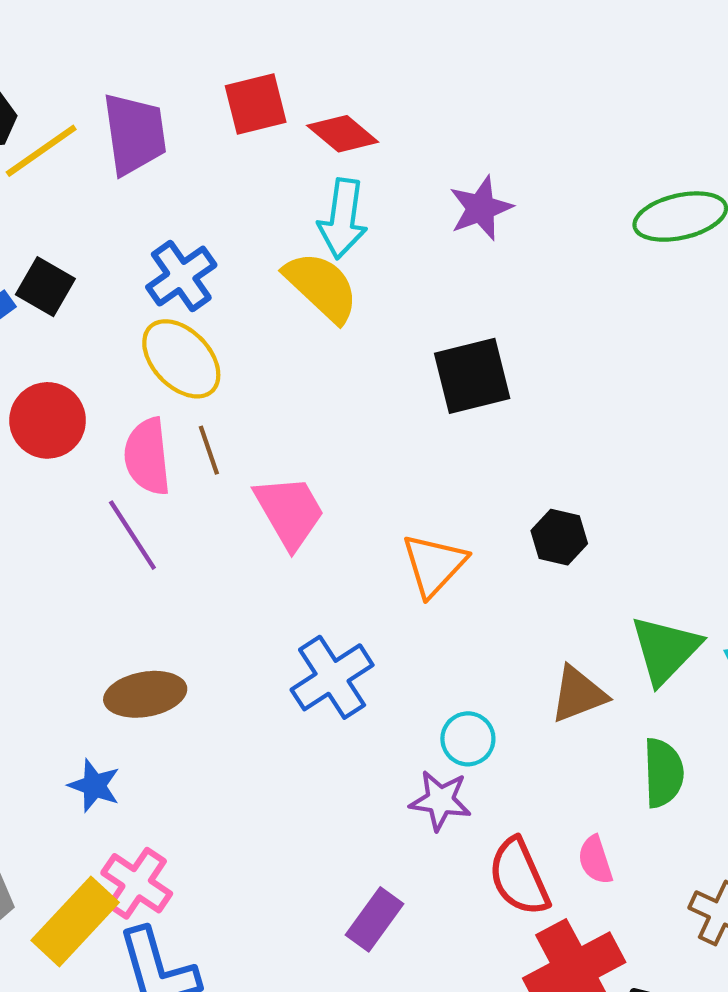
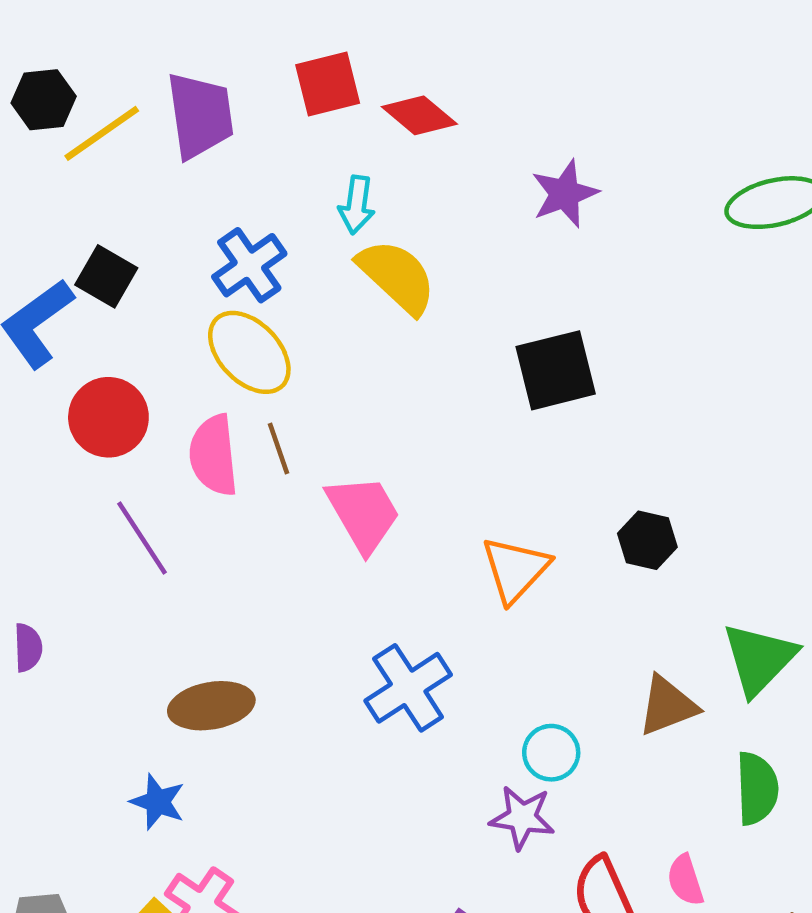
cyan arrow: (343, 219) -> (357, 205), moved, size x0.7
purple line: (132, 535) -> (142, 538), moved

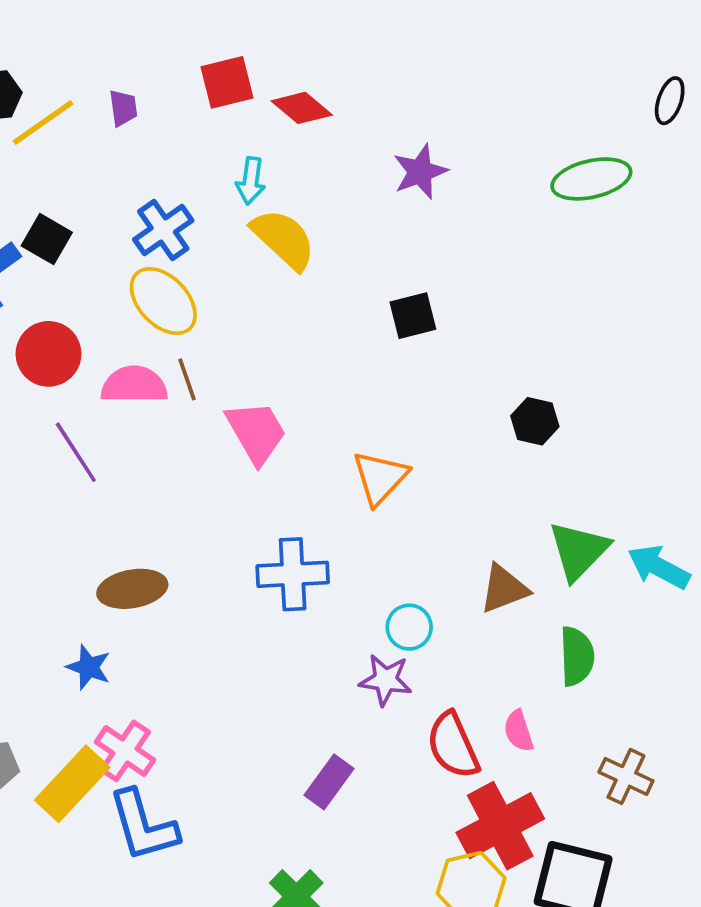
purple trapezoid: (200, 115) -> (123, 108), size x0.5
black square: (556, 370) -> (413, 316), size x0.7
pink semicircle: (214, 455) -> (134, 385), turned 96
black hexagon: (647, 540) -> (535, 421), moved
blue cross: (408, 688) -> (293, 574), turned 30

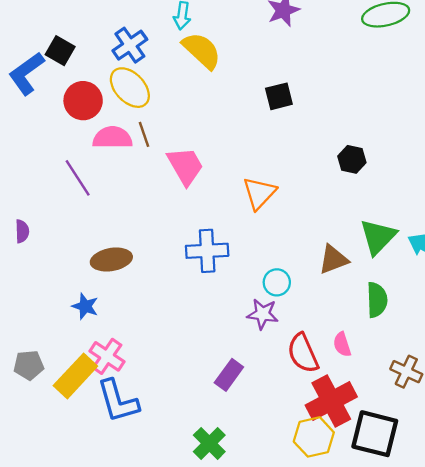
red circle: (49, 354) -> (83, 101), moved

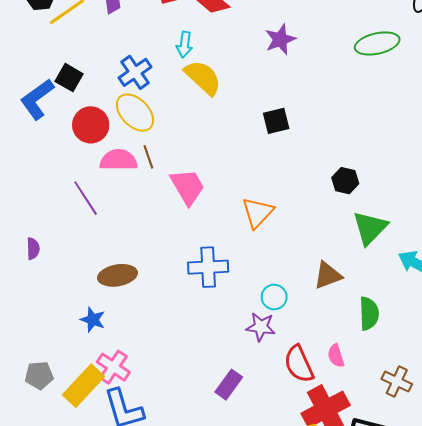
green triangle: (378, 237) -> (370, 228), moved

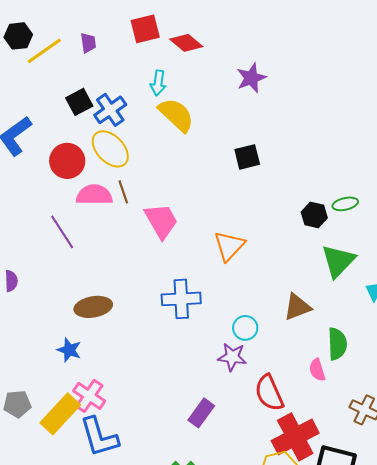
green ellipse: (377, 44) -> (345, 204), moved, size x0.6
black square: (69, 78) -> (79, 102), moved, turned 32
pink semicircle: (336, 356) -> (317, 370), moved

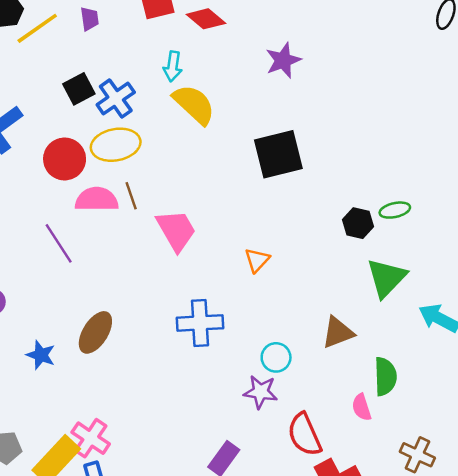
yellow ellipse: (110, 149) -> (116, 145), turned -57
black square: (247, 157) -> (278, 154), size x1.6
orange triangle: (229, 246) -> (257, 260), size x0.7
brown ellipse: (93, 307) -> (95, 332), turned -48
blue star: (69, 350) -> (41, 355), moved

